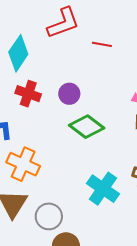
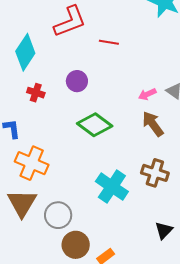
red cross: (28, 94) -> (36, 93), size x0.7
purple circle: (69, 94) -> (77, 81), moved

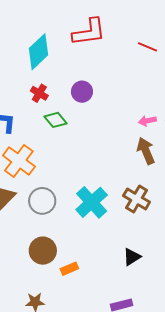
red line: (109, 42) -> (147, 47), moved
green diamond: (95, 125) -> (55, 120), moved, size x0.7
gray circle: (58, 215) -> (42, 201), moved

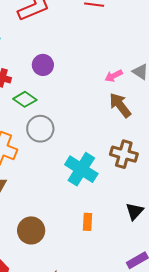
gray circle: (42, 201) -> (40, 129), moved
brown circle: (43, 251) -> (31, 230), moved
orange rectangle: (69, 269) -> (87, 222), moved, turned -48

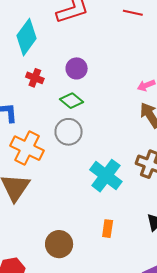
green diamond: (25, 99) -> (72, 101), moved
brown circle: (31, 230) -> (59, 244), moved

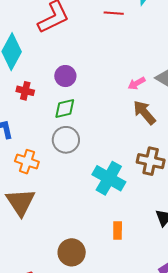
green diamond: (72, 101) -> (65, 109), turned -45
orange cross: (27, 148) -> (27, 162), size x0.7

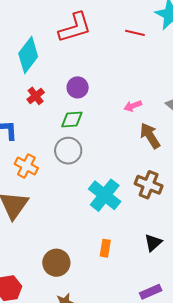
pink arrow: (137, 83) -> (133, 106), moved
red cross: (25, 91) -> (36, 96), turned 30

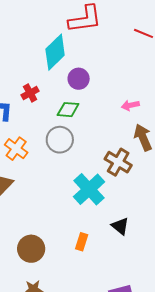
cyan diamond: (28, 55) -> (55, 52), moved
red cross: (36, 96) -> (30, 93), moved
brown cross: (149, 185) -> (118, 162), moved
black triangle: (153, 243) -> (120, 226), moved, turned -48

